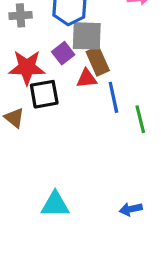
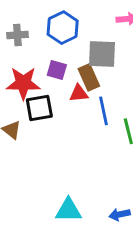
gray square: (87, 36) -> (102, 54), moved
purple square: (63, 53) -> (57, 70), turned -36
cyan triangle: (55, 204) -> (68, 210), moved

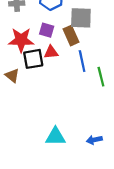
red triangle: (79, 93) -> (51, 52), moved

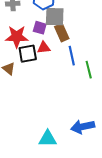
gray square: (81, 18) -> (55, 17), moved
cyan triangle: (55, 137) -> (48, 139), moved
blue arrow: (94, 140) -> (83, 127), size x1.6

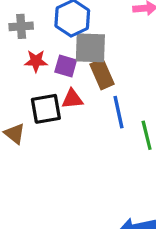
red star: (17, 37) -> (36, 61), moved, size x0.6

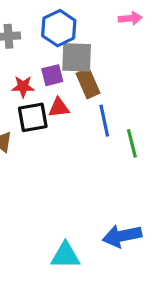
red star: (36, 61) -> (23, 87), moved
purple square: (66, 66) -> (52, 75), turned -30

